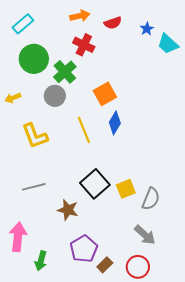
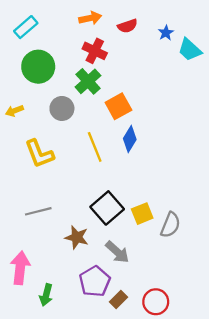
green cross: (65, 72) -> (88, 81), moved
gray arrow: (145, 235) -> (117, 252), moved

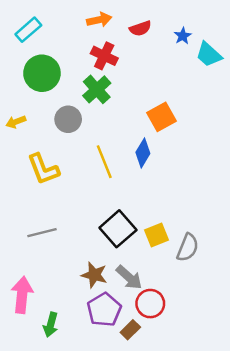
orange square: (118, 106) -> (161, 117), moved
brown star: (77, 237) -> (94, 275), moved
red circle: (156, 302) -> (150, 304), moved

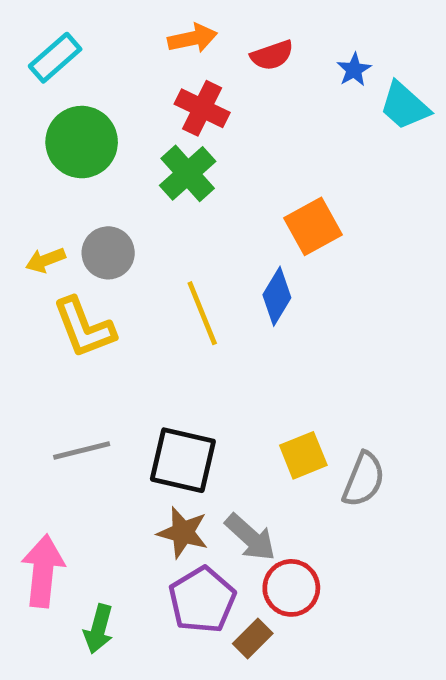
gray circle: (68, 119) -> (108, 253), moved
yellow arrow: (16, 122) -> (45, 260), moved
black square: (118, 229) -> (183, 460), moved, turned -36

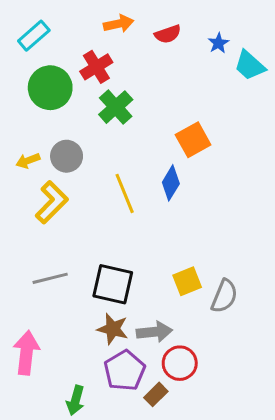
red cross: (202, 108) -> (96, 67), moved, turned 32
yellow L-shape: (84, 328) -> (52, 202), turned -114
gray arrow: (250, 537) -> (154, 332), turned -48
green arrow: (98, 629) -> (75, 400), moved

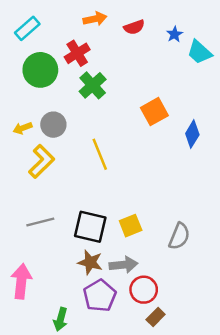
blue diamond: (171, 183) -> (192, 134), moved
yellow square: (187, 281) -> (131, 226), moved
brown rectangle: (156, 394) -> (156, 317), moved

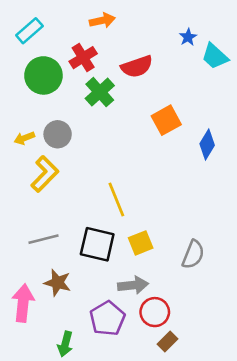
red semicircle: (134, 27) -> (137, 66), moved, size x1.4
yellow line: (100, 154) -> (116, 200), moved
brown star: (90, 262) -> (58, 283), moved

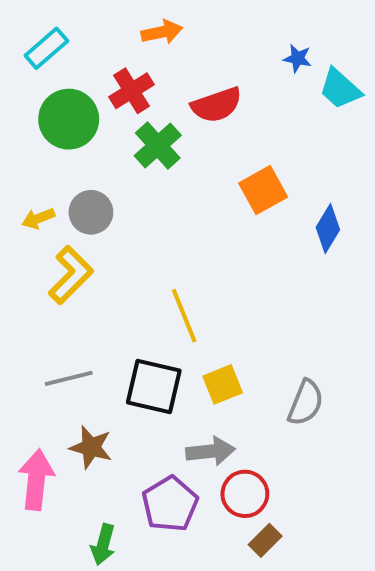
blue star: (188, 37) -> (298, 58), turned -30

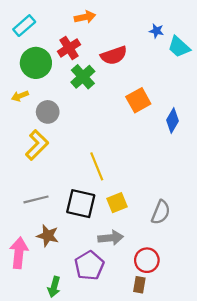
yellow arrow: (38, 218) -> (20, 96), moved
red circle: (245, 494) -> (147, 260), moved
brown rectangle: (265, 540) -> (139, 285), turned -35

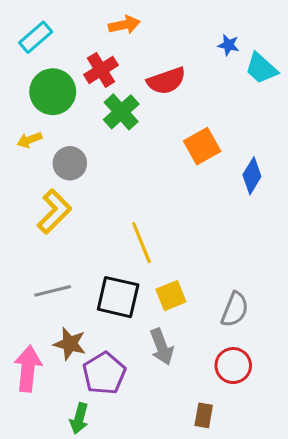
gray arrow: (111, 238) -> (162, 347), turned 75
red circle: (147, 260) -> (233, 366), moved
purple pentagon: (89, 266) -> (104, 373), moved

